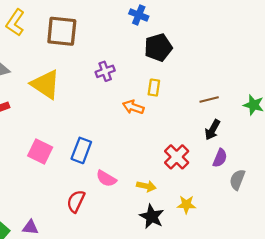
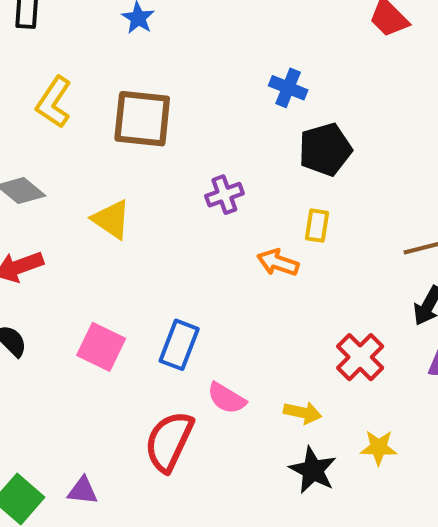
yellow triangle: (46, 84) -> (111, 219), size x0.7
red semicircle: (76, 201) -> (169, 441), size x1.4

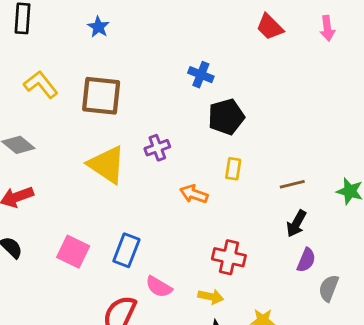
yellow L-shape: (54, 102) -> (41, 84), turned 108
yellow triangle: (111, 219) -> (107, 165), moved, size x1.4
yellow rectangle: (317, 226) -> (233, 169), moved
red cross: (360, 357) -> (229, 257), moved, turned -32

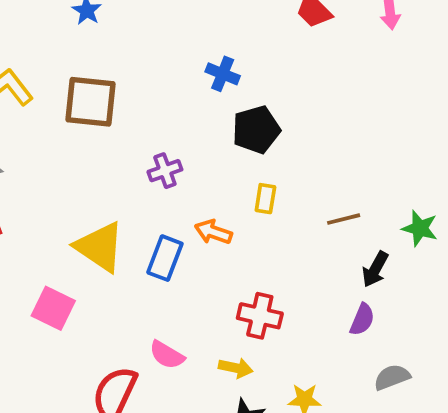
yellow triangle: (107, 165) -> (100, 247), moved
black arrow: (296, 224) -> (375, 269), moved
blue rectangle: (126, 250) -> (165, 258), moved
gray semicircle: (329, 288) -> (392, 377), moved, turned 48

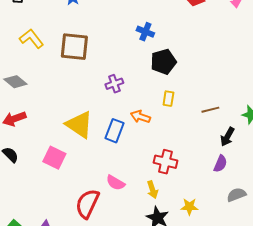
yellow arrow: (236, 368) -> (152, 190), turned 60

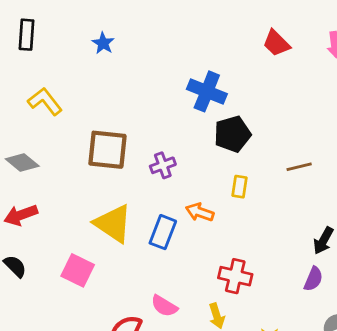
blue cross: (145, 32) -> (207, 91), size x1.5
brown square: (74, 47) -> (107, 150), moved
brown line: (210, 110) -> (299, 167), moved

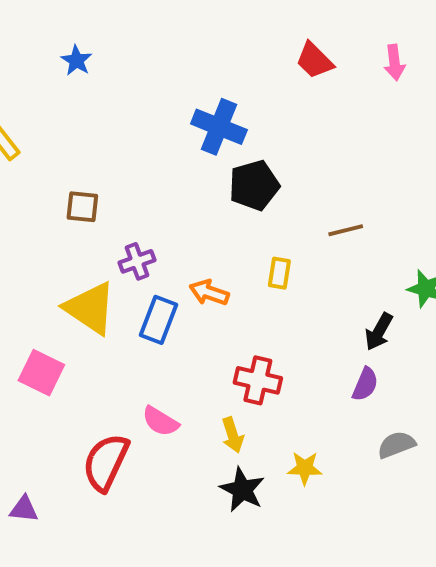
brown square: (107, 150) -> (82, 207), size x0.6
purple cross: (163, 165) -> (137, 261), moved
yellow rectangle: (240, 187) -> (279, 273), moved

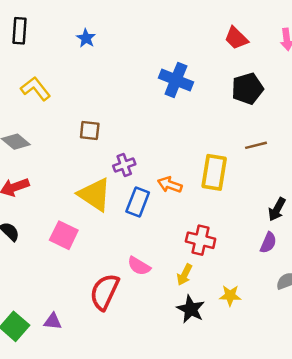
black pentagon: (254, 185) -> (247, 89), moved
yellow rectangle: (279, 273) -> (214, 172), size x1.8
yellow arrow: (233, 435) -> (185, 275), turned 45

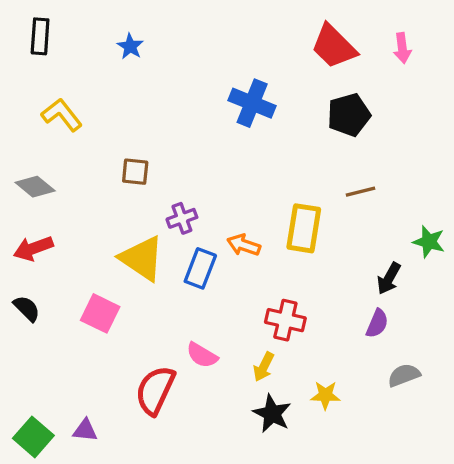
red trapezoid: (236, 38) -> (334, 46), size x1.4

